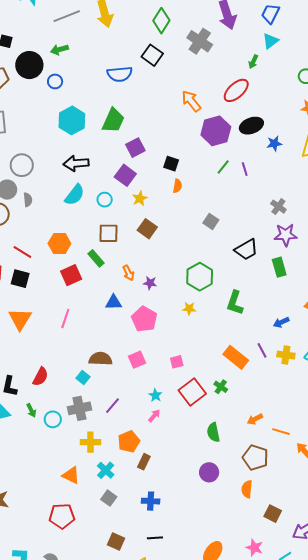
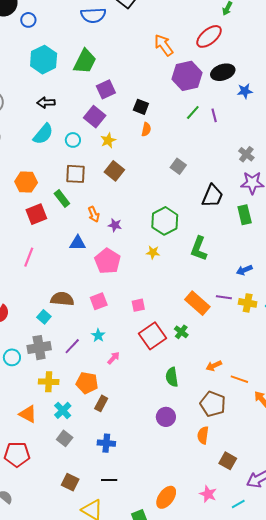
black arrow: (76, 163) -> (46, 103), size x0.7
black trapezoid: (246, 250) -> (212, 196), turned -40
purple line: (262, 350) -> (224, 297), turned -56
cyan star: (155, 395) -> (98, 335), moved
orange pentagon: (129, 442) -> (87, 383), turned 30

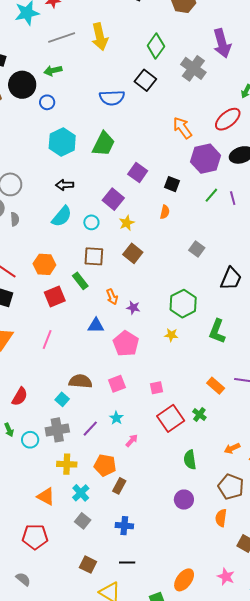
purple square: (106, 89) -> (138, 173), moved, turned -30
black square: (141, 107) -> (172, 184), moved
orange rectangle: (197, 303) -> (216, 386), size x0.7

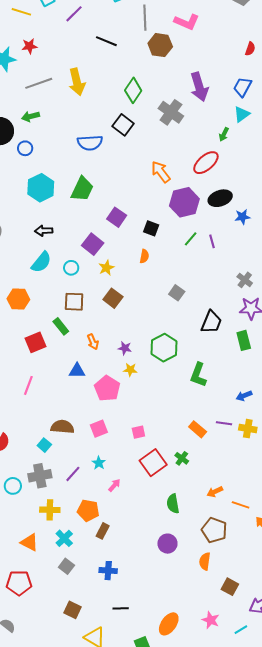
orange hexagon: (44, 264) -> (18, 299), moved
purple star: (133, 308) -> (125, 348), moved
yellow star: (171, 335) -> (130, 370), moved
black line: (127, 563) -> (121, 608), moved

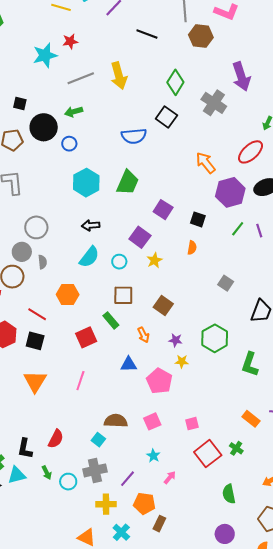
brown square: (113, 298) -> (163, 306), moved
purple line: (73, 474) -> (127, 479), moved

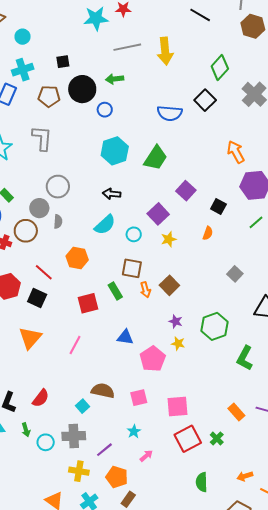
black square: (20, 104) -> (63, 62), turned -32
orange arrow: (143, 335) -> (145, 290), moved
pink square: (192, 424) -> (178, 407), size x1.6

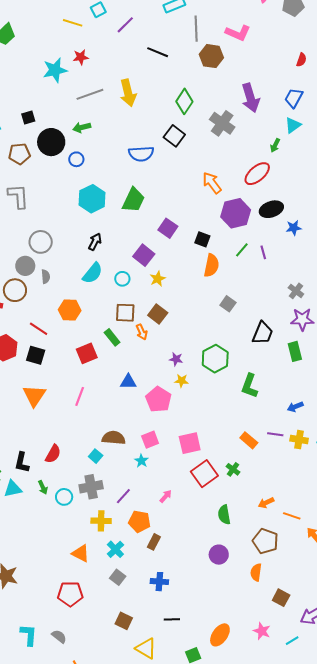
black arrow: (112, 194) -> (95, 242), turned 120
orange semicircle: (208, 233) -> (211, 265), moved, size x1.6
brown square: (169, 285) -> (158, 314), moved
cyan star: (134, 431) -> (141, 461), moved

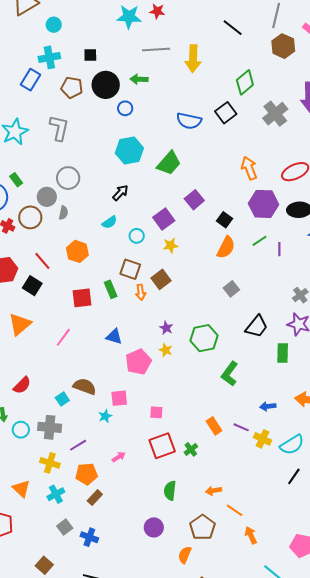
cyan semicircle: (93, 273) -> (110, 222), size x0.7
pink square: (190, 443) -> (156, 412), size x0.6
orange pentagon: (139, 521) -> (87, 474), turned -30
gray square: (118, 577) -> (65, 527), moved

